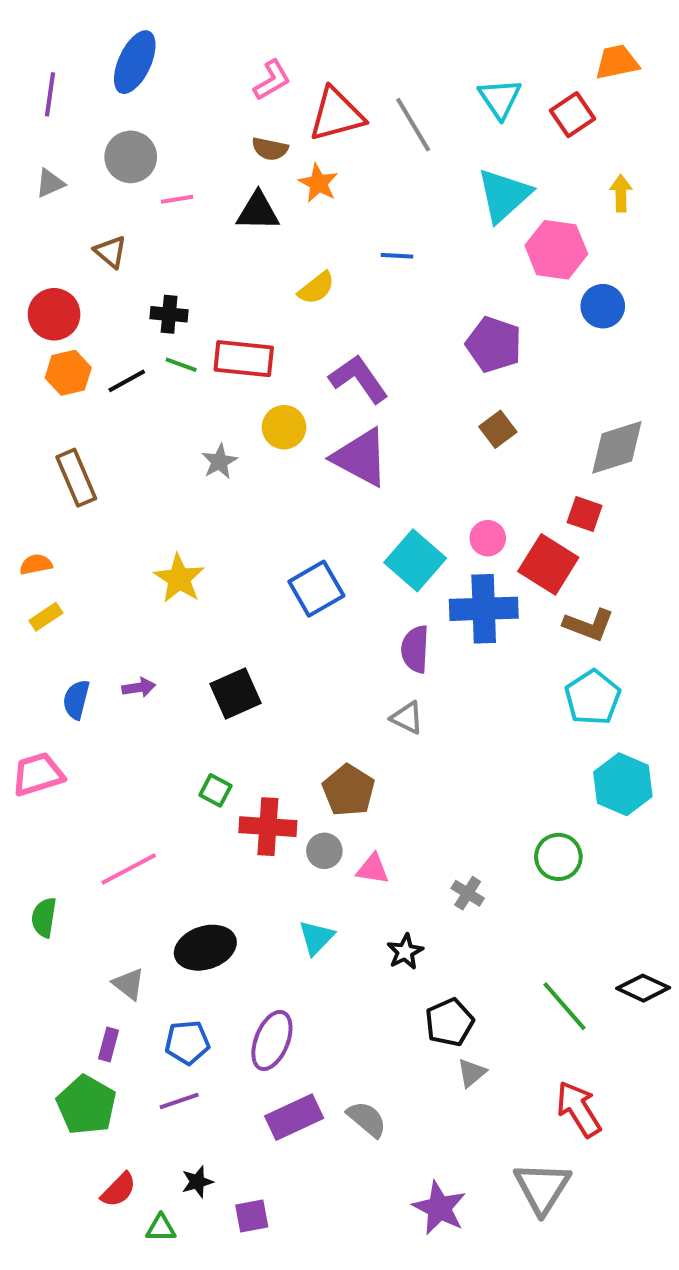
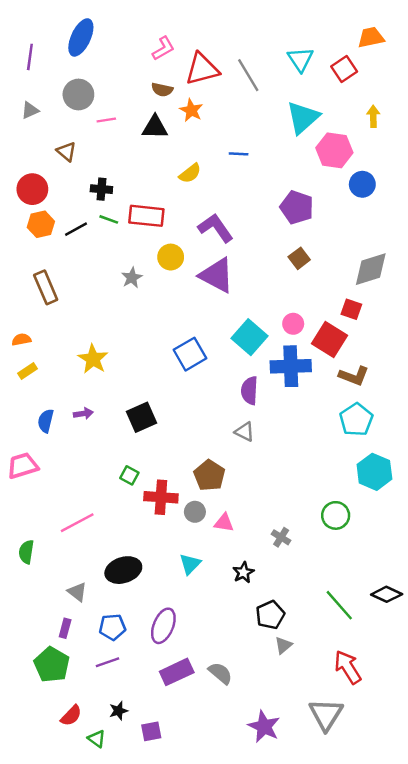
yellow star: (179, 579) -> (93, 359), moved
green triangle: (161, 1228) -> (97, 739), turned 36

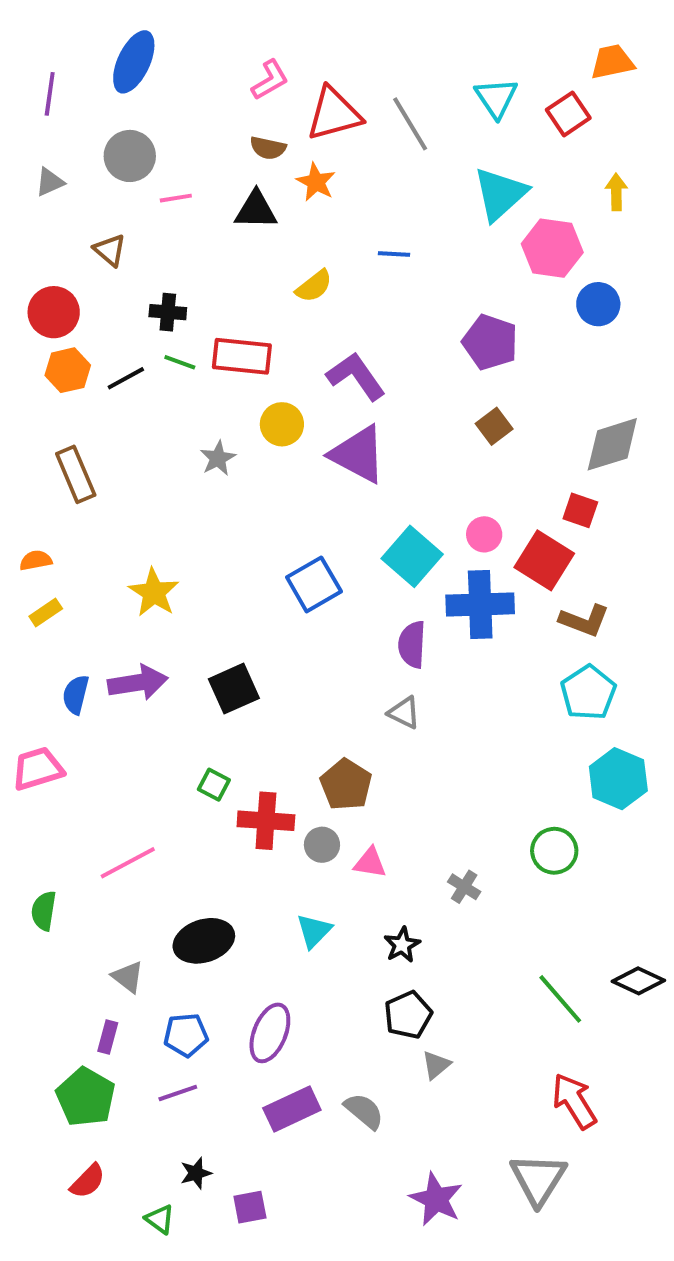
purple arrow: (83, 414) -> (138, 683), size x1.8
black pentagon: (270, 615) -> (408, 1015), moved
gray triangle: (283, 645) -> (436, 1065), moved
red semicircle: (71, 716) -> (88, 1181), moved

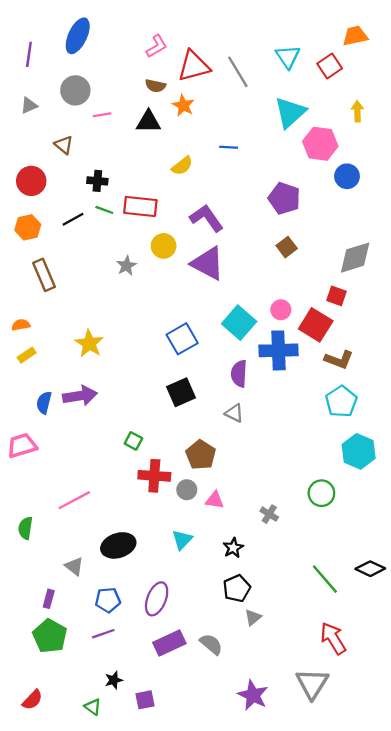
orange hexagon: (68, 370) -> (28, 227), moved
black square: (234, 689) -> (181, 392), moved
green square: (214, 785) -> (133, 441), moved
purple rectangle: (108, 1037) -> (49, 599), moved
red semicircle: (88, 1181) -> (32, 700), moved

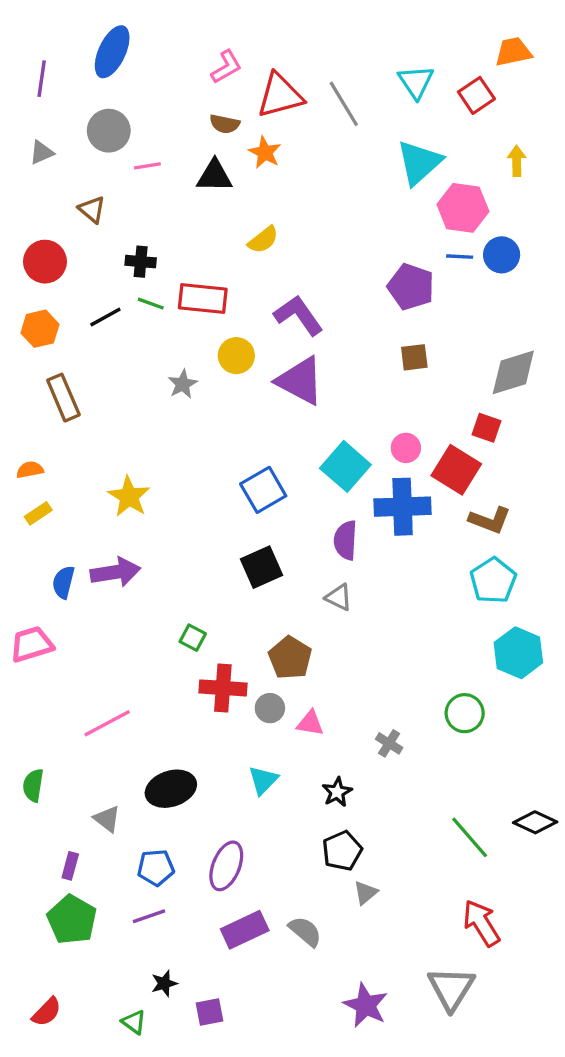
blue line: (229, 147) -> (460, 257), moved
brown square: (287, 247) -> (414, 357), turned 30
green semicircle: (25, 528) -> (33, 785), moved

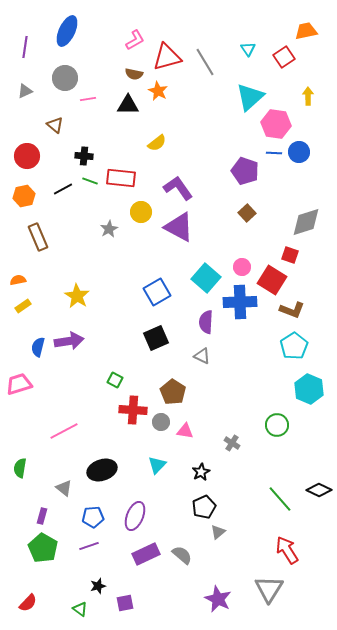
cyan triangle: (416, 82) -> (248, 49), size x0.7
brown square: (414, 357) -> (247, 213), turned -36

